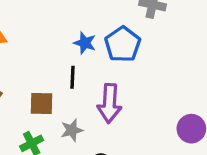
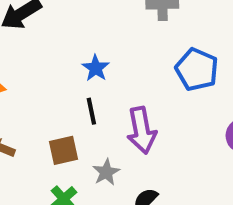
blue star: (85, 43) -> (96, 68), turned 30
blue pentagon: (123, 44) -> (197, 69), moved

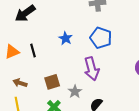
blue pentagon: (197, 69) -> (101, 38), moved
black line: (91, 111) -> (33, 51), moved

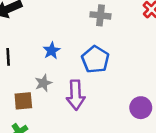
gray star: (75, 92) -> (43, 83), moved

